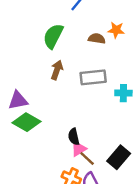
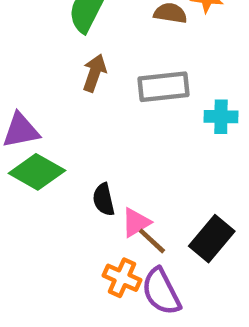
black semicircle: (74, 137) -> (104, 200), moved

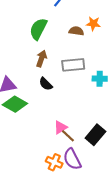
black semicircle: (104, 200) -> (46, 84), moved, turned -32
orange cross: (122, 278) -> (54, 162), moved

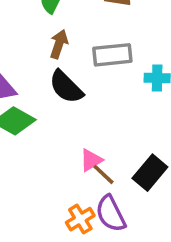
black semicircle: (46, 84) -> (66, 87), size x1.5
orange cross: (54, 162) -> (80, 219), turned 35

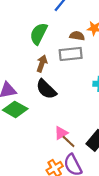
gray rectangle: (112, 55) -> (71, 54), moved

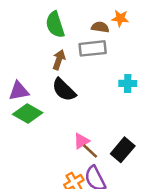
green semicircle: (39, 34) -> (55, 25), turned -45

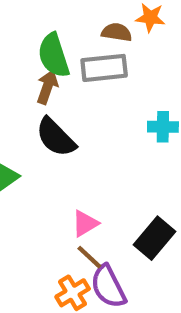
green semicircle: (55, 25) -> (54, 55), moved
brown line: (90, 151) -> (89, 257), moved

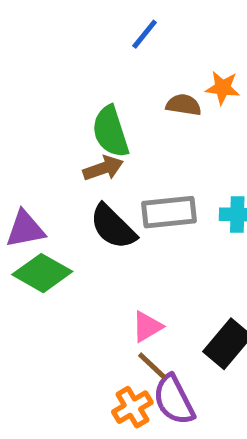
gray rectangle: (104, 68) -> (169, 212), moved
brown arrow: (47, 87) -> (103, 168), turned 52

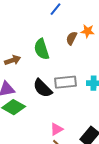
brown semicircle: (184, 105) -> (72, 38), turned -72
brown arrow: (103, 168) -> (13, 60), moved

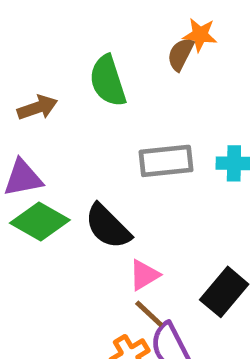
orange star: (88, 31) -> (200, 35), moved
black semicircle: (43, 88) -> (108, 226), moved

